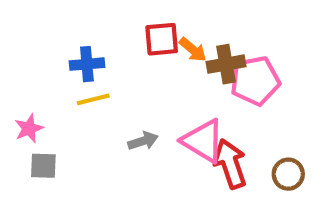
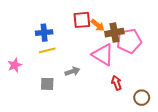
pink triangle: (203, 141) -> (103, 55), moved
red arrow: (230, 164) -> (117, 83), size x0.6
gray square: (43, 166) -> (47, 84), moved
brown circle: (288, 174) -> (142, 98), moved

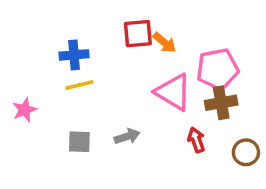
brown cross: (114, 33) -> (221, 103), moved
gray arrow: (72, 71) -> (127, 136), moved
brown circle: (142, 98) -> (246, 152), moved

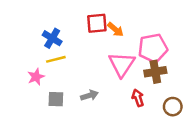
blue cross: (74, 55) -> (52, 38), turned 36
pink triangle: (173, 92) -> (122, 64), turned 32
pink star: (24, 110) -> (36, 77), moved

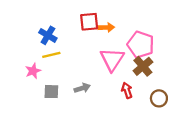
orange arrow: (116, 30) -> (106, 27), turned -42
pink pentagon: (153, 48) -> (141, 45), turned 30
brown cross: (155, 72) -> (143, 66), turned -30

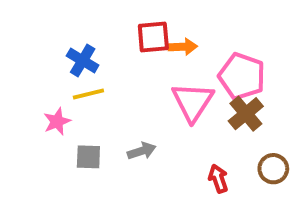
red arrow: (127, 90) -> (218, 179), moved

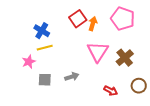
red square: (153, 37) -> (78, 19), turned -30
orange arrow: (183, 47) -> (93, 24), turned -72
pink pentagon: (242, 76) -> (123, 19), moved
red arrow: (218, 179) -> (111, 91), turned 136

